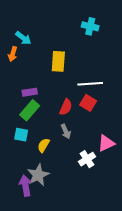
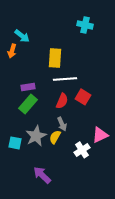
white line: (90, 84) -> (65, 79), moved
cyan square: (21, 135) -> (15, 143), moved
yellow semicircle: (43, 145) -> (55, 137), moved
gray star: (38, 175) -> (36, 136), moved
purple arrow: (25, 186) -> (42, 175), moved, turned -36

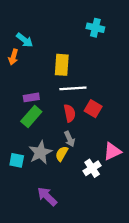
red semicircle: (62, 101) -> (70, 113), turned -35

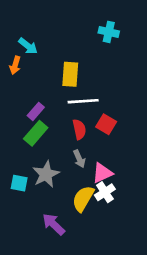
purple rectangle: (31, 97) -> (36, 111), turned -40
pink triangle: (112, 151) -> (102, 173), moved
yellow semicircle: (62, 154) -> (83, 199), moved, size x1.5

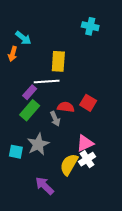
white line: (83, 101) -> (47, 82), moved
red semicircle: (79, 129) -> (66, 107), turned -70
gray arrow: (79, 159) -> (55, 119), moved

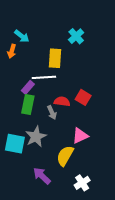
cyan cross: (90, 26) -> (76, 36), moved, turned 35
green rectangle: (30, 110) -> (28, 104), turned -30
cyan square: (16, 152) -> (15, 144), size x1.5
white cross: (87, 159) -> (82, 183), moved

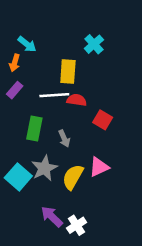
purple rectangle: (28, 87) -> (15, 90), moved
red semicircle: (62, 101) -> (77, 100), moved
cyan square: (15, 144) -> (18, 177), turned 30
yellow semicircle: (65, 156) -> (73, 177), moved
white cross: (82, 183) -> (77, 225), moved

